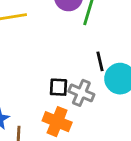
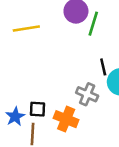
black square: (58, 87) -> (37, 109), moved

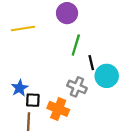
green line: (93, 24) -> (76, 45), moved
blue star: (15, 117) -> (20, 88), moved

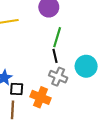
black line: (91, 63) -> (55, 56), moved

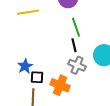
green line: (57, 37) -> (76, 27), turned -36

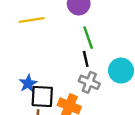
black square: (37, 77) -> (42, 96), size x1.5

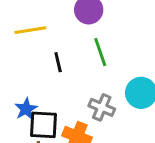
black line: (86, 59) -> (58, 62), moved

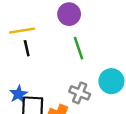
black line: (58, 62) -> (27, 48), moved

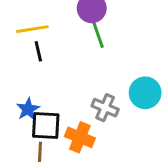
green line: (78, 48) -> (98, 34), moved

